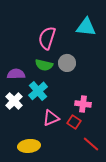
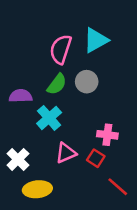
cyan triangle: (86, 27) -> (96, 40), moved, turned -35
green semicircle: (44, 65) -> (57, 84), turned -66
white cross: (14, 101) -> (18, 159), moved

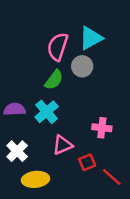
gray circle: (87, 82) -> (82, 66), moved
purple semicircle: (21, 96) -> (15, 109), moved
red square: (96, 158) -> (87, 162), moved, turned 35

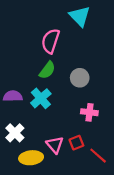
cyan triangle: (91, 38) -> (80, 16), moved, turned -45
gray circle: (82, 66) -> (80, 78), moved
pink triangle: (63, 145) -> (55, 145), moved, turned -48

